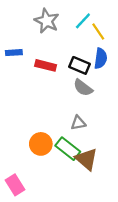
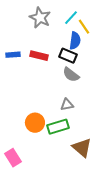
blue rectangle: (14, 53) -> (13, 55), moved
blue semicircle: (101, 58) -> (75, 41), moved
green rectangle: (68, 149) -> (58, 127), turned -55
brown triangle: (87, 159) -> (82, 148), moved

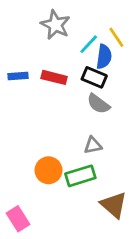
cyan line: (71, 18) -> (89, 44), moved

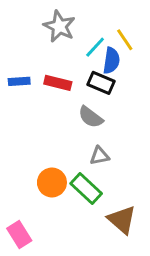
gray semicircle: (98, 104) -> (91, 117), moved
green rectangle: (80, 176) -> (86, 188), turned 60

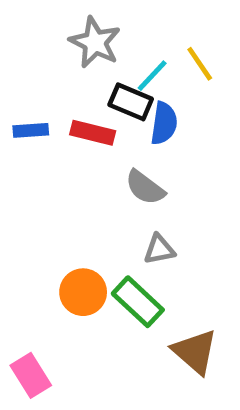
blue semicircle: (111, 61) -> (164, 123), moved
black rectangle: (101, 83) -> (131, 102), moved

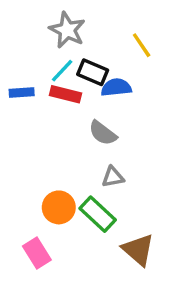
cyan line: (152, 76) -> (62, 71), moved
blue semicircle: (164, 123) -> (116, 87), turned -104
pink rectangle: (31, 375) -> (37, 253), moved

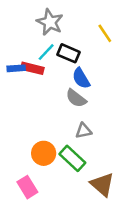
blue semicircle: (116, 87) -> (81, 78), moved, turned -115
red rectangle: (66, 94) -> (32, 68), moved

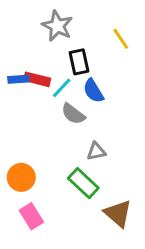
cyan line: (46, 52) -> (62, 88), moved
black rectangle: (69, 53) -> (79, 62), turned 55
gray semicircle: (76, 98) -> (73, 114), moved
orange circle: (44, 153) -> (21, 177), moved

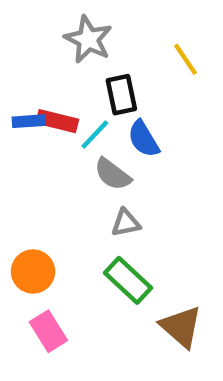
gray triangle: (96, 151) -> (126, 223), moved

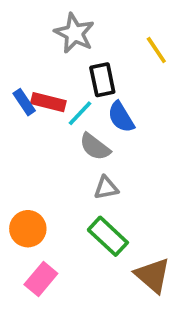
blue rectangle: (29, 121) -> (24, 102), turned 60
pink rectangle: (48, 331) -> (41, 279), turned 72

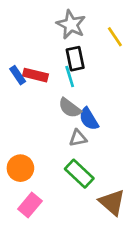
gray star: (74, 33) -> (71, 24), moved
cyan line: (80, 113) -> (70, 76), moved, turned -60
blue semicircle: (121, 117) -> (89, 119), moved

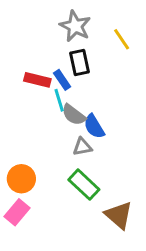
blue rectangle: (18, 75) -> (62, 80), moved
cyan line: (70, 76) -> (59, 100), moved
pink rectangle: (30, 205) -> (17, 212), moved

